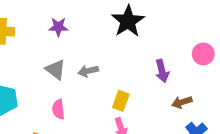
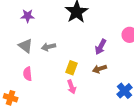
purple arrow: (162, 71) -> (101, 47), turned 42
brown arrow: (182, 102) -> (100, 69), moved

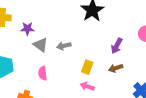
purple star: (28, 16) -> (27, 29), moved
pink arrow: (72, 87) -> (87, 86), turned 128

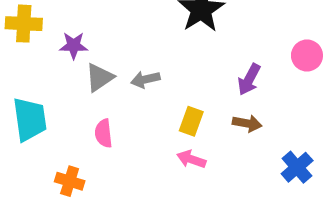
gray triangle: (41, 45) -> (100, 77), turned 49
brown arrow: (116, 68) -> (247, 123), turned -152

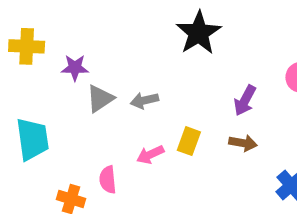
pink semicircle: (104, 133) -> (108, 180), moved
pink arrow: (191, 159) -> (150, 155), moved, turned -44

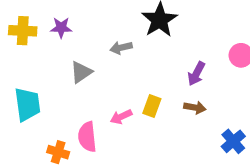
purple star: (75, 68) -> (61, 28), moved
gray arrow: (144, 100) -> (121, 48), moved
pink semicircle: (108, 180) -> (87, 137), size x1.4

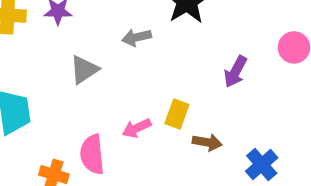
brown arrow: (195, 108) -> (207, 142), moved
blue cross: (233, 141) -> (262, 164), moved

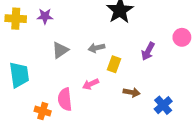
gray arrow: (137, 37) -> (96, 48), moved
yellow rectangle: (177, 114) -> (114, 64), moved

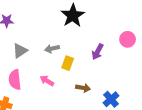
pink arrow: (91, 84) -> (47, 81), turned 56
pink semicircle: (65, 99) -> (15, 80), moved

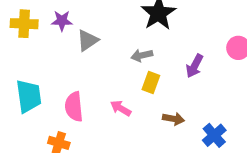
gray arrow: (52, 49) -> (142, 55), moved
gray triangle: (20, 51) -> (87, 40), moved

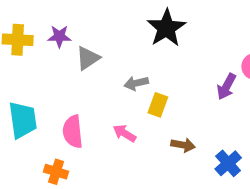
gray arrow: (142, 55) -> (136, 83), moved
purple arrow: (195, 66) -> (226, 86), moved

